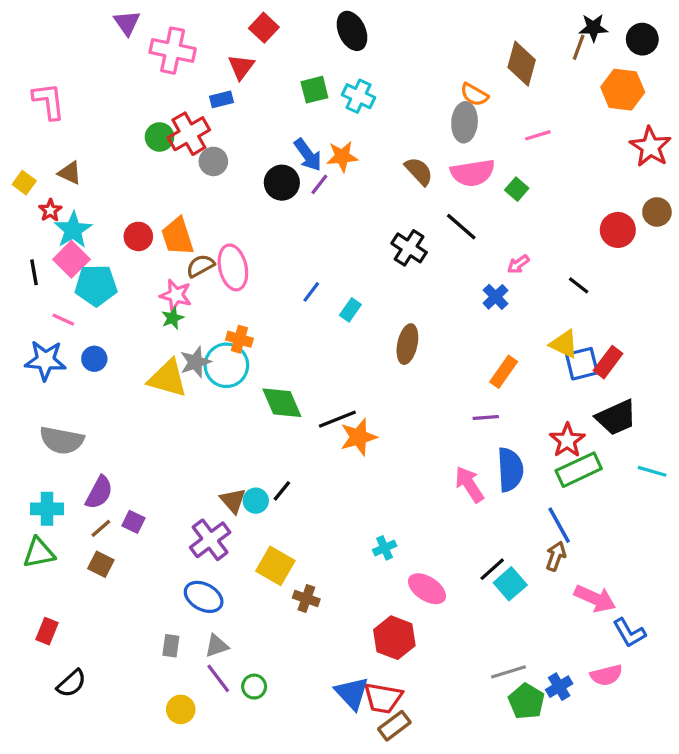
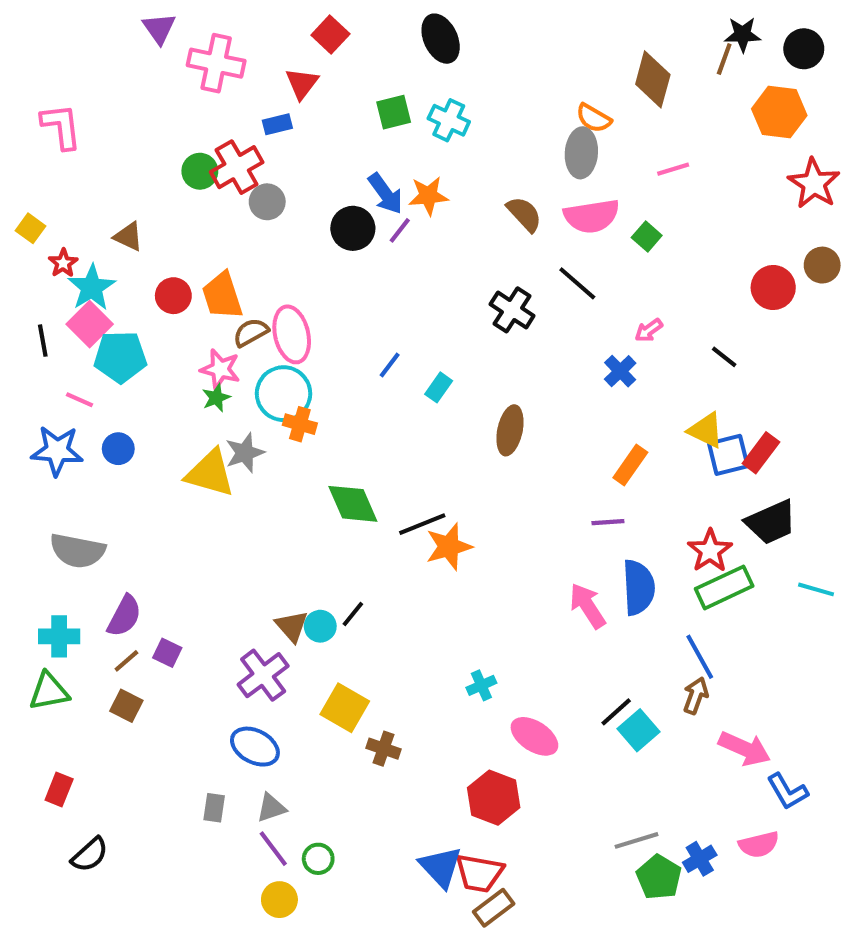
brown triangle: (70, 173) -> (128, 236), moved
cyan circle: (226, 365) -> (284, 394), moved
yellow circle: (181, 709) -> (279, 900), moved

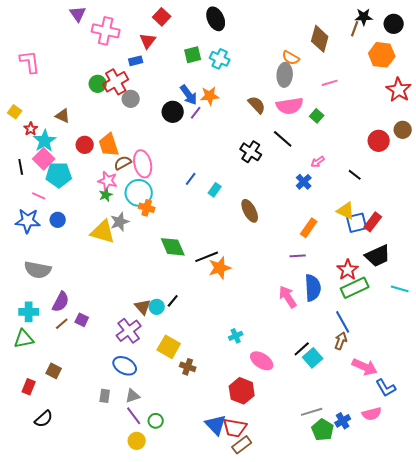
brown ellipse: (510, 430) -> (250, 211), turned -40
brown square: (126, 706) -> (54, 371), moved

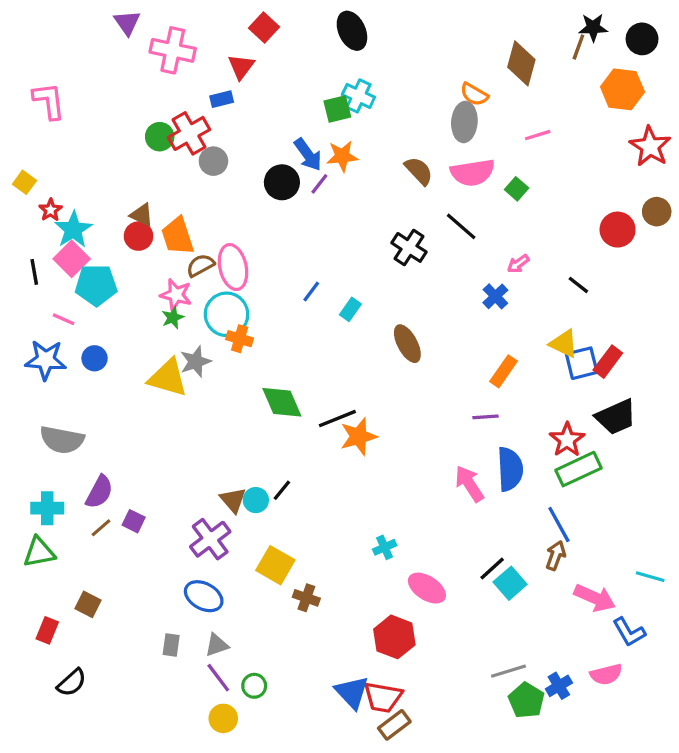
green square: (193, 55) -> (337, 109), moved
brown triangle: (63, 116) -> (142, 215), moved
cyan line: (400, 289) -> (650, 577), moved

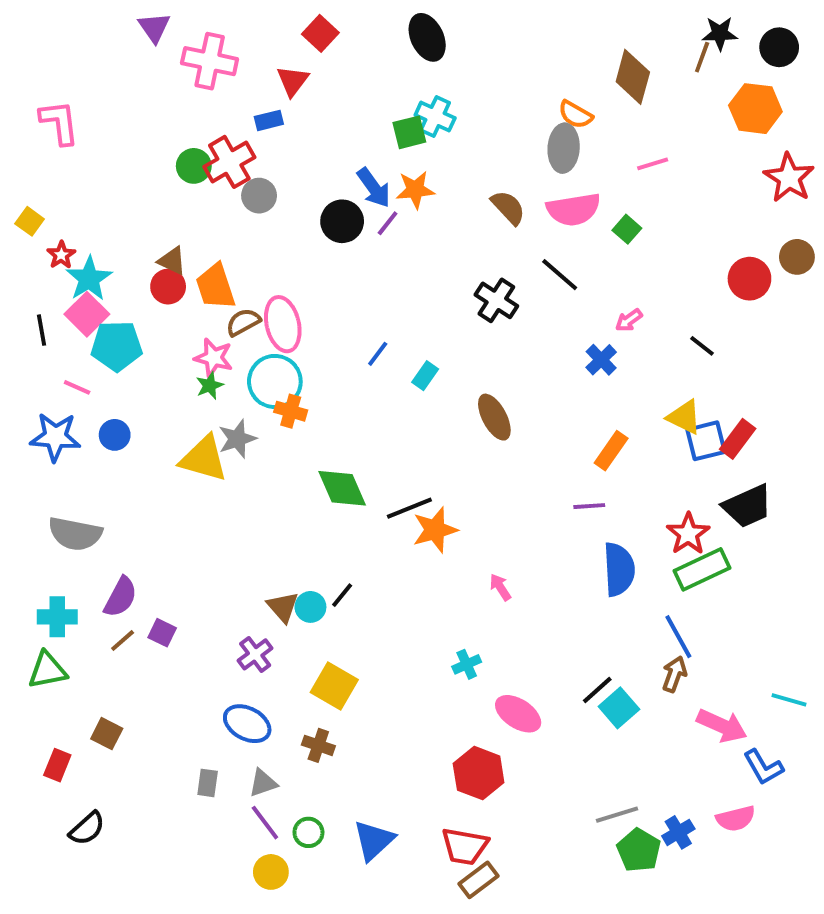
pink arrow: (469, 484) -> (500, 587), moved, size x0.6
purple cross: (210, 539) -> (255, 654), size x0.7
brown cross: (306, 598) -> (318, 745), moved
blue triangle: (352, 692) -> (374, 840), moved, turned 30

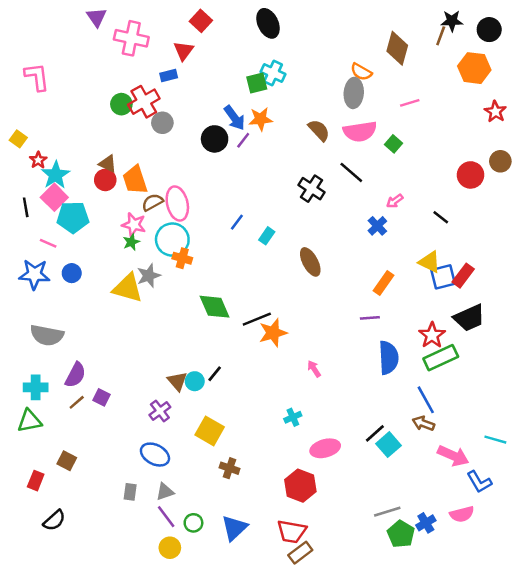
red star: (789, 178) -> (495, 112), size x0.7
brown arrow: (674, 674) -> (423, 423), turned -90
pink ellipse: (518, 714) -> (325, 448), turned -48
brown cross: (318, 745) -> (229, 468), moved

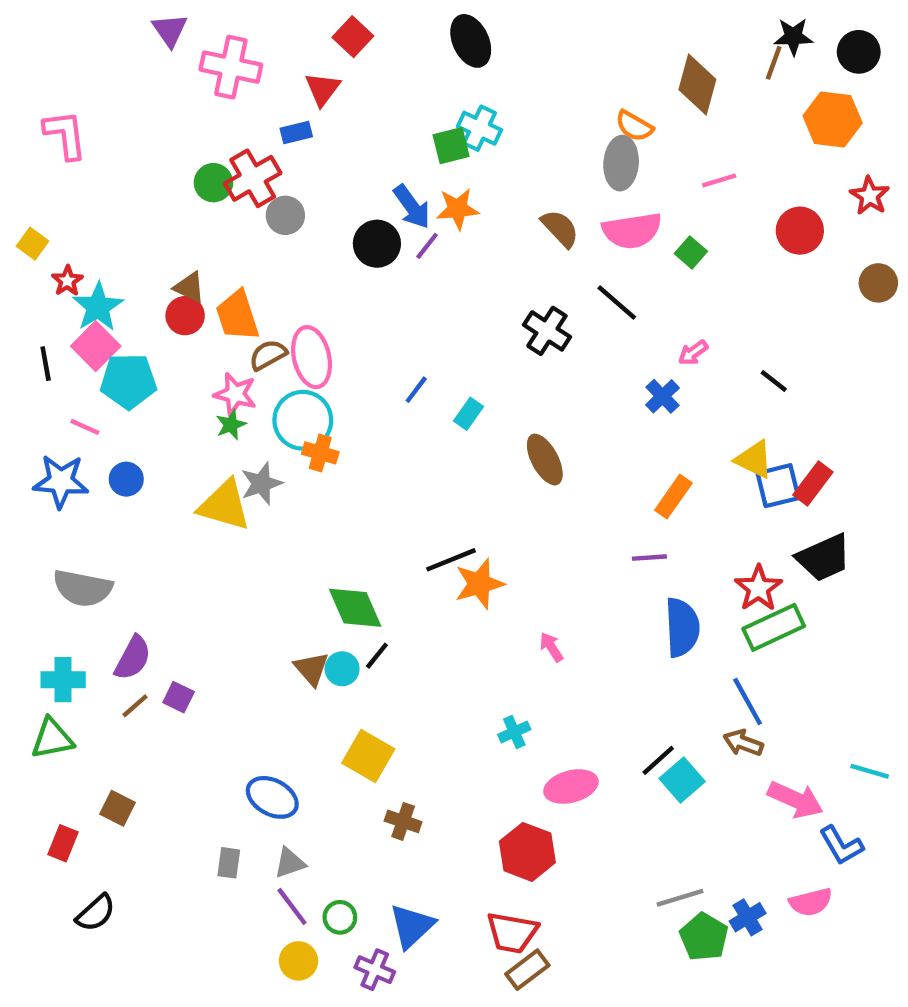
red circle: (471, 175) -> (800, 231), moved
green diamond: (215, 307) -> (355, 608), moved
purple cross: (160, 411) -> (375, 970), moved, turned -30

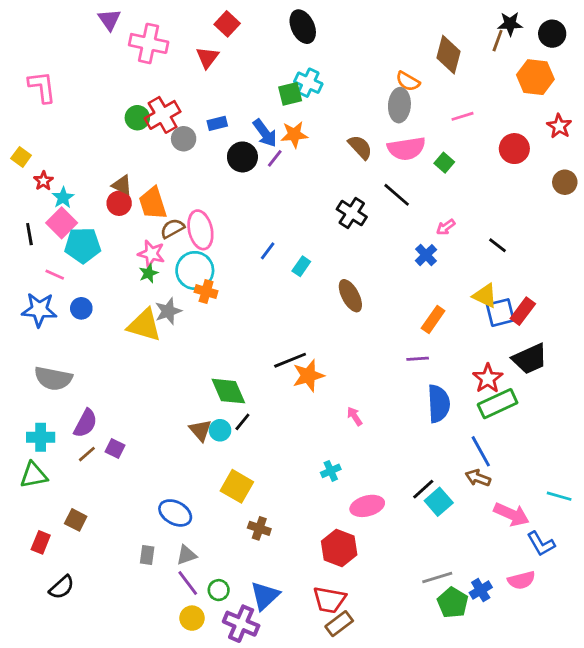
blue rectangle: (296, 133) -> (217, 123), moved
cyan star: (98, 307) -> (63, 198), size x0.7
purple cross: (375, 970) -> (241, 624), size x1.4

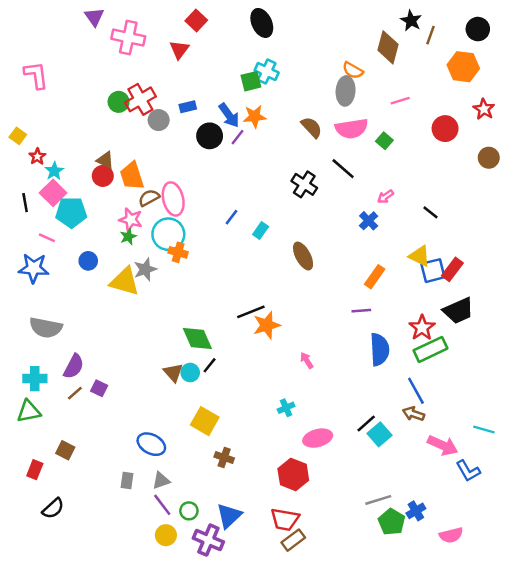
black star: (510, 24) -> (411, 21), moved, turned 30
blue circle: (81, 308) -> (88, 261), moved
pink semicircle: (521, 580) -> (451, 535), moved

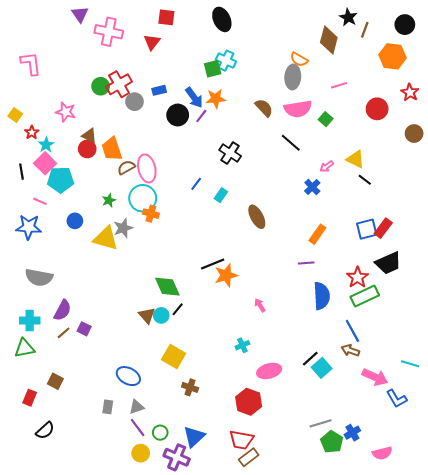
red square: (196, 21) -> (166, 17), turned -36
black cross: (304, 184) -> (230, 153), moved
pink star: (131, 220) -> (66, 112), moved
yellow triangle: (420, 256) -> (355, 159), moved

